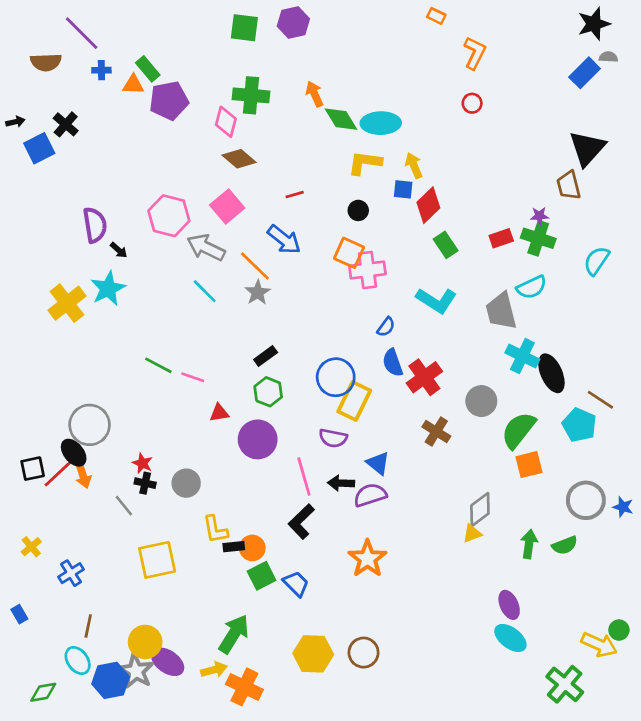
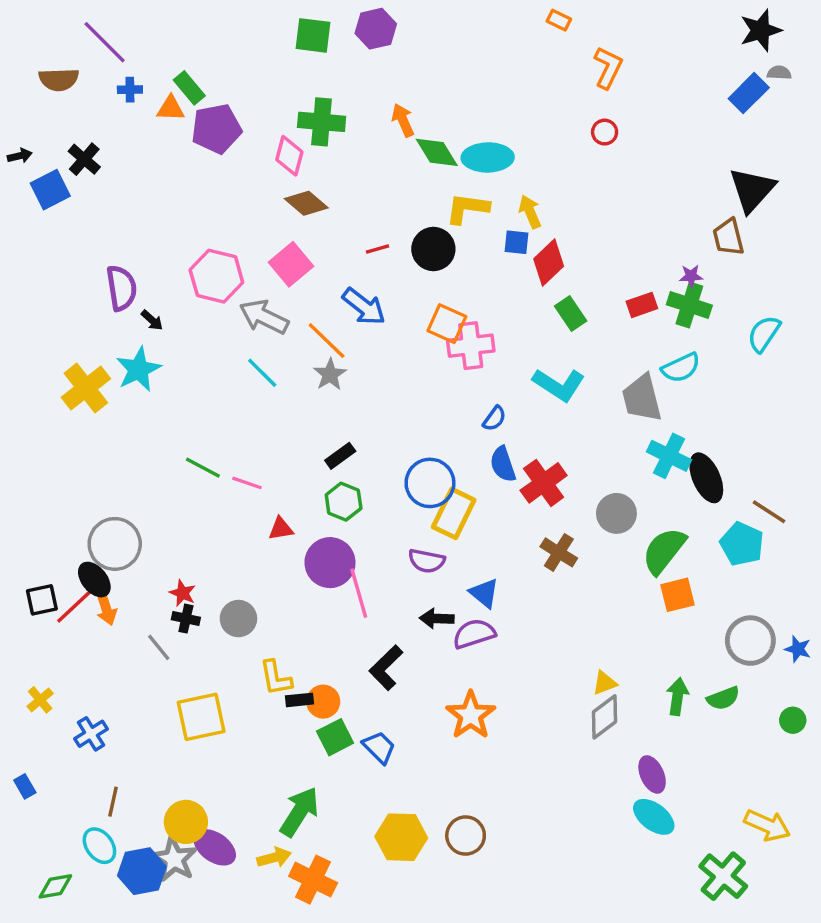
black circle: (358, 210) -> (433, 249), moved, size x1.6
pink line: (304, 477) -> (359, 593), moved
gray diamond: (480, 510) -> (605, 717), moved
green circle: (619, 630) -> (793, 720), moved

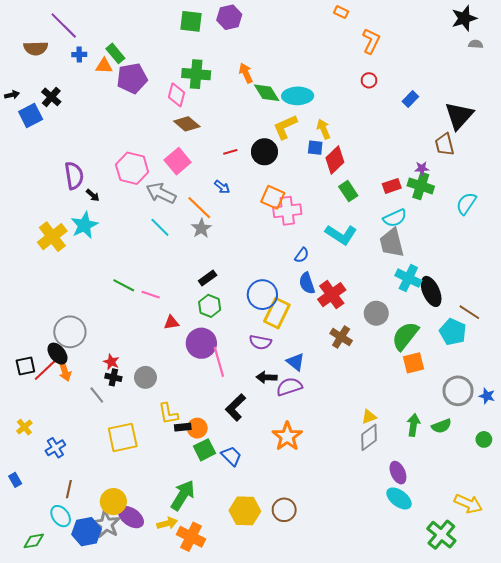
blue rectangle: (749, 93) -> (410, 99), moved, size x0.7
yellow L-shape: (467, 208) -> (285, 127), turned -32
blue arrow: (364, 307) -> (222, 187), size x0.6
cyan semicircle: (681, 368) -> (395, 218), moved

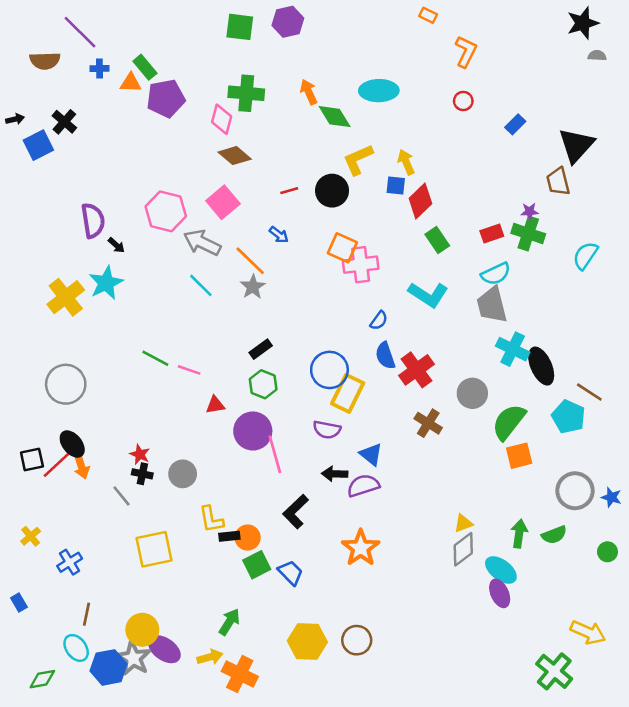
cyan ellipse: (298, 96) -> (379, 91), moved
gray circle: (70, 332) -> (66, 384), moved
green arrow: (183, 495) -> (229, 622), size x0.7
cyan ellipse: (399, 498) -> (501, 570), moved

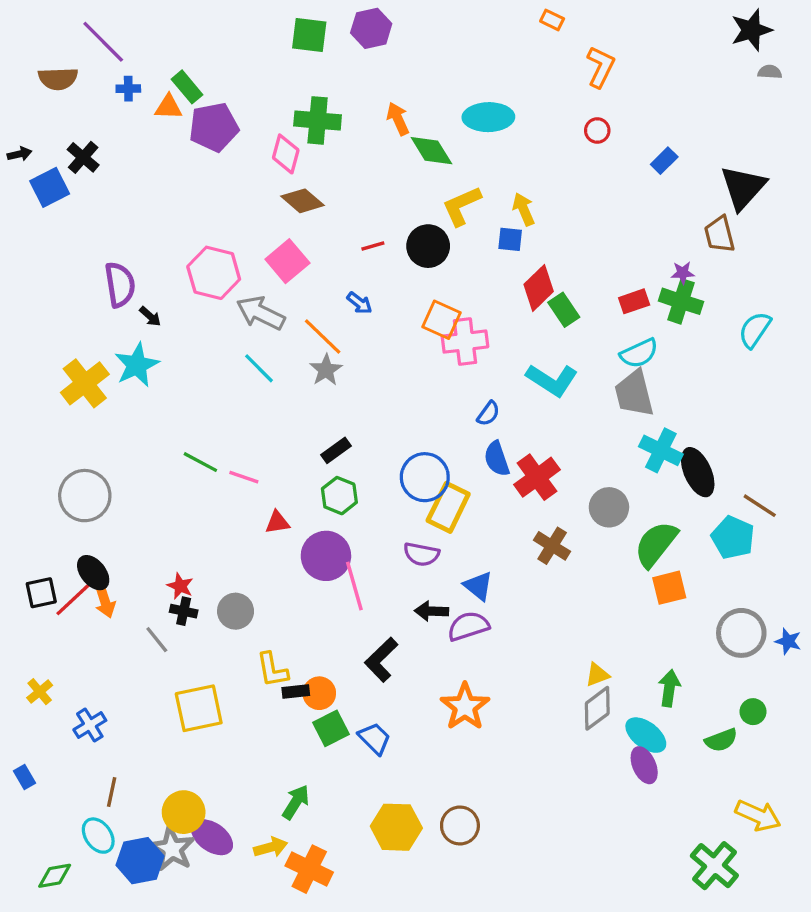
red diamond: (420, 201) -> (539, 288), moved
green semicircle: (554, 535) -> (721, 740), moved
green circle: (607, 552) -> (753, 712), moved

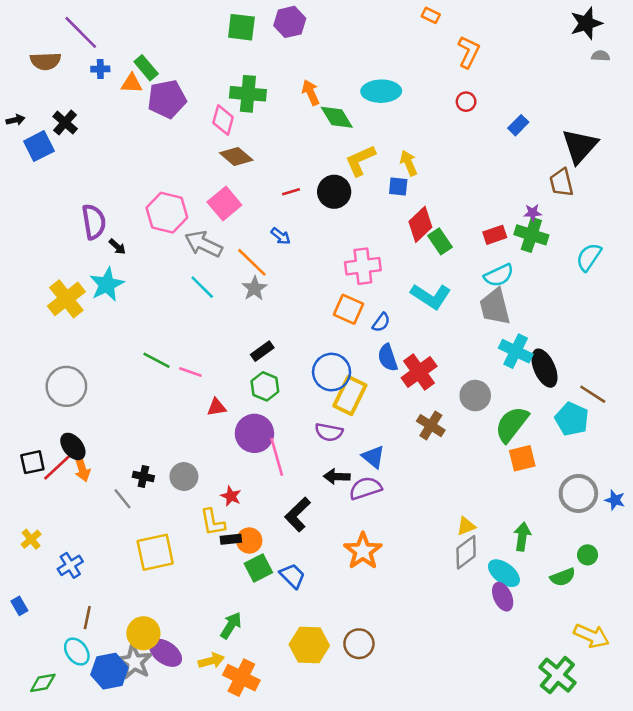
orange square: (442, 320) -> (349, 309), moved
red star: (180, 586) -> (231, 496), moved

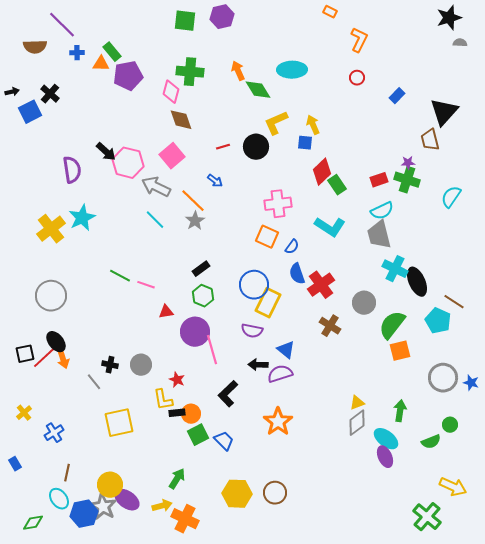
brown diamond: (236, 156) -> (181, 120), turned 30
black arrow: (117, 247) -> (106, 152), moved, size x1.5

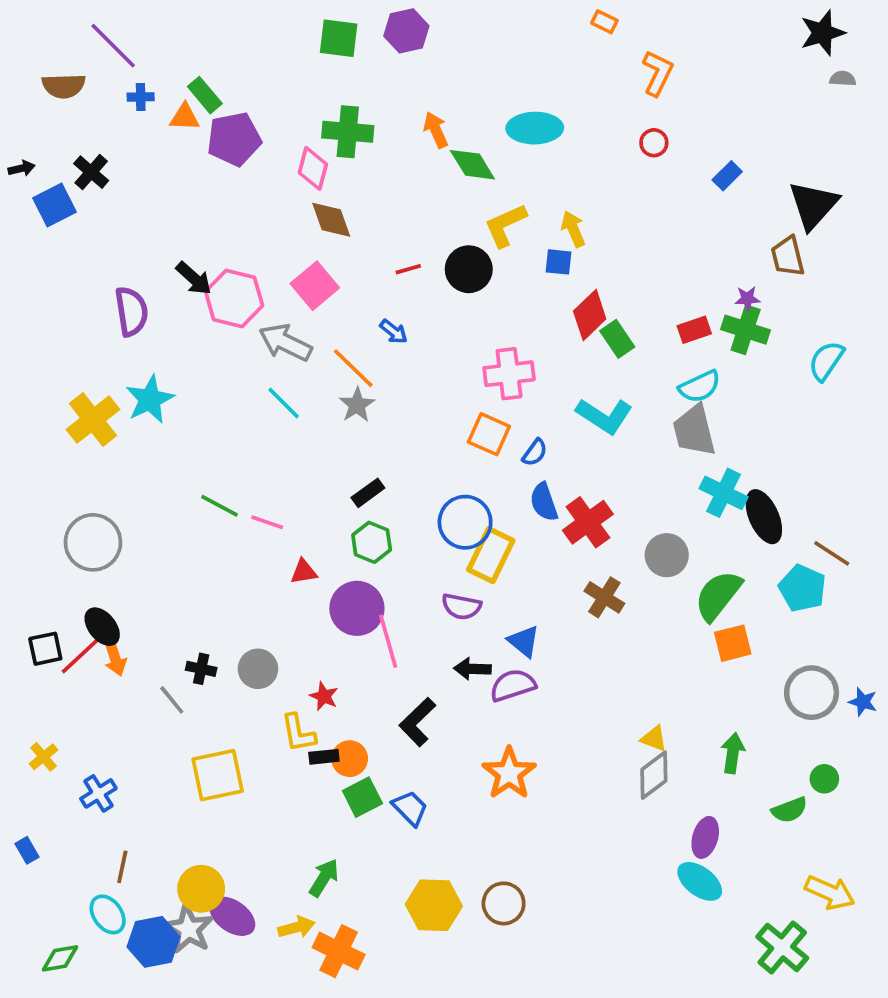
yellow triangle: (357, 403) -> (654, 738), turned 42
cyan ellipse: (386, 439) -> (700, 881), moved
purple ellipse: (385, 457) -> (705, 837), turned 40

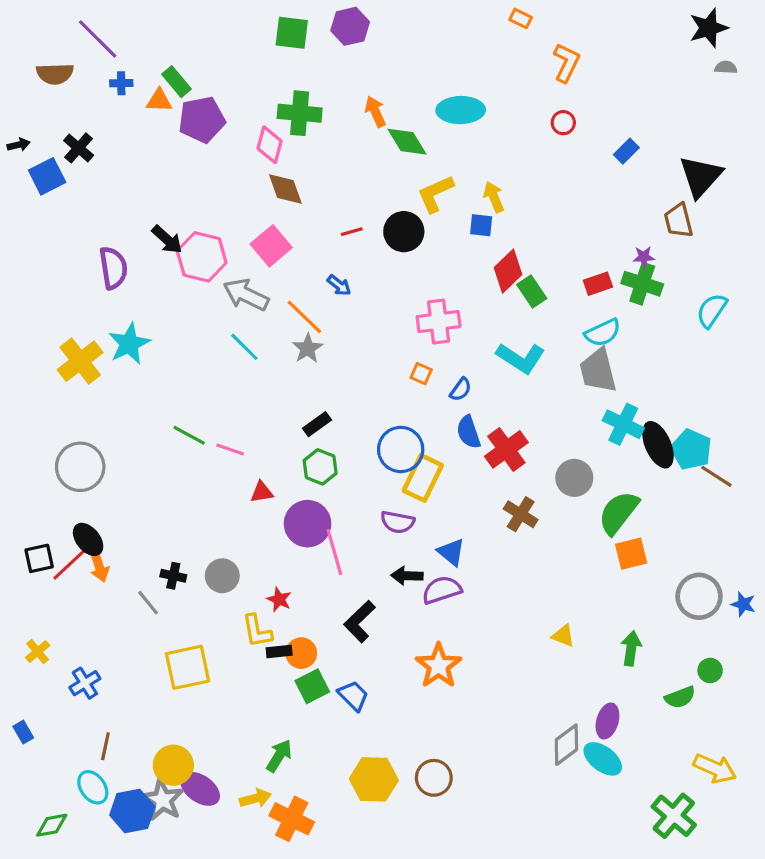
orange square: (489, 434) -> (421, 374), size x0.6
cyan pentagon: (802, 588) -> (691, 449), moved
gray diamond: (654, 775) -> (566, 745), moved

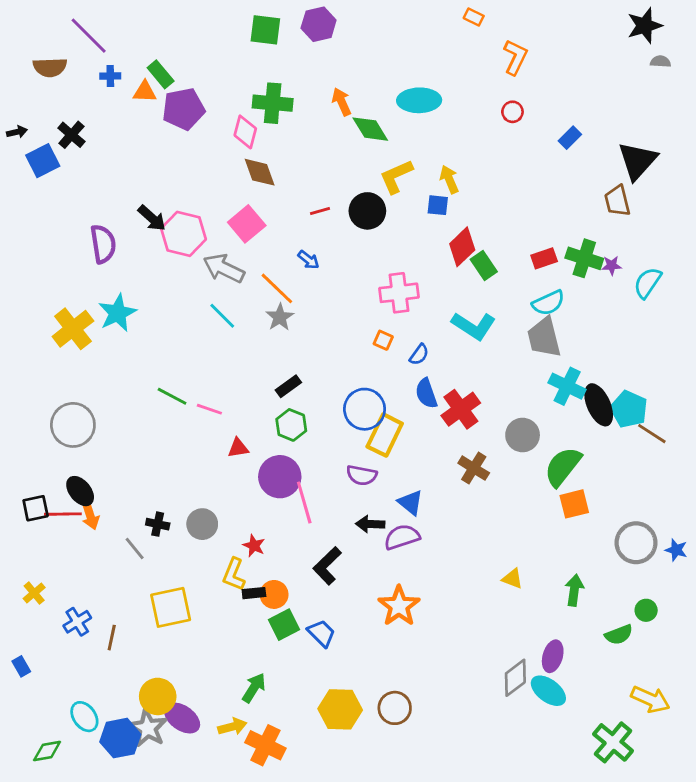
purple star: (644, 257) -> (612, 266), moved
red line: (69, 565) -> (63, 514), turned 42
yellow L-shape: (257, 631) -> (234, 574), turned 32
brown line: (105, 746) -> (112, 638), moved

